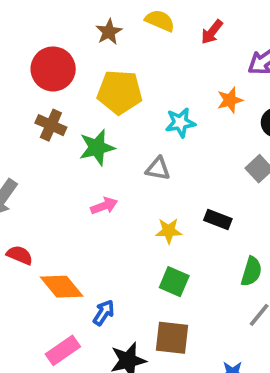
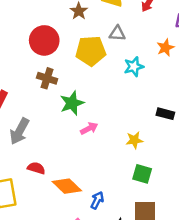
green star: (97, 147) -> (72, 103), moved
gray triangle: (158, 169) -> (117, 34), moved
black rectangle: (218, 220) -> (165, 114), moved

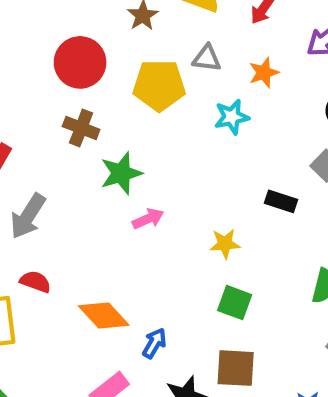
orange star: (165, 48) -> (264, 73), moved
red semicircle: (36, 168) -> (35, 282), moved

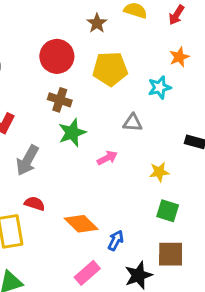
gray triangle: (207, 58) -> (133, 123), moved
green star: (121, 173) -> (72, 133), moved

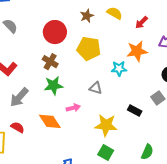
orange star: (179, 57) -> (137, 51), size x1.5
yellow star: (159, 172) -> (106, 125), size x1.6
orange diamond: (81, 224) -> (50, 121), moved

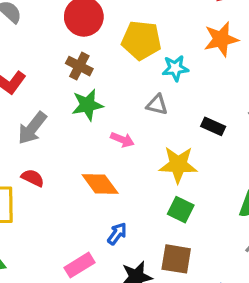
cyan star: (119, 68) -> (175, 68), moved
pink arrow: (73, 108) -> (122, 140), turned 40
black rectangle: (135, 110) -> (213, 126), moved
orange diamond: (50, 121) -> (100, 184), moved

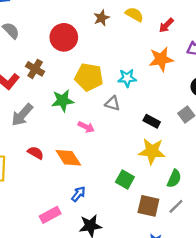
yellow pentagon: (141, 40) -> (89, 77), moved
brown cross: (79, 66) -> (35, 69), moved
yellow star: (178, 165) -> (152, 151), moved
red semicircle: (33, 178) -> (36, 153), moved
brown square: (176, 259) -> (148, 206), moved

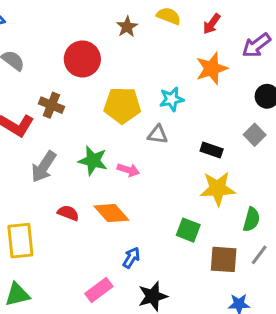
green star: (63, 101) -> (93, 161), moved, turned 30

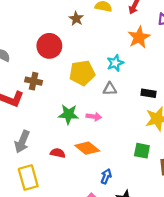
gray arrow: (44, 167) -> (22, 142), moved

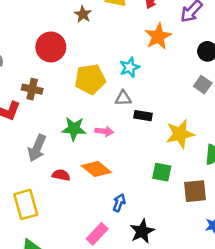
black rectangle: (148, 93) -> (143, 116), moved
gray arrow: (22, 142) -> (37, 148), moved

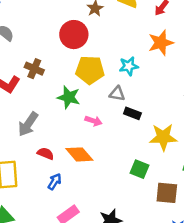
red circle: (51, 47) -> (74, 35), moved
green star: (74, 129) -> (69, 97), moved
blue arrow: (119, 203) -> (55, 182), moved

